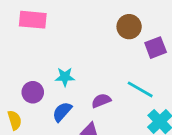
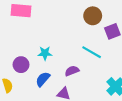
cyan line: (140, 89) -> (92, 52), moved

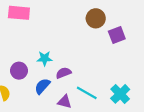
cyan line: (92, 52) -> (87, 93), moved
purple semicircle: (72, 71) -> (63, 73), moved

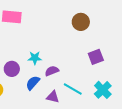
purple square: (117, 35) -> (96, 57), moved

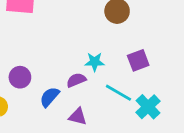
cyan star: (35, 58) -> (95, 62), moved
cyan line: (73, 89) -> (118, 93), moved

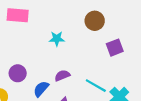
purple square: (138, 60) -> (115, 48), moved
cyan star: (95, 62) -> (57, 39), moved

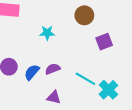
blue semicircle: (41, 89) -> (32, 72), moved

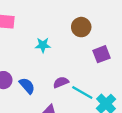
purple semicircle: (53, 69) -> (61, 82), moved
blue semicircle: (32, 72) -> (27, 86), turned 98

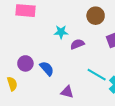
purple semicircle: (61, 82) -> (77, 44), moved

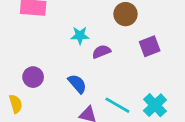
blue semicircle: (47, 69) -> (77, 84), moved
cyan line: (97, 75) -> (117, 105), moved

